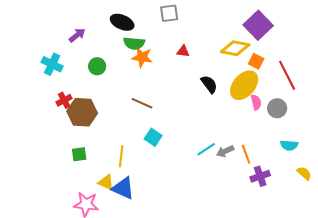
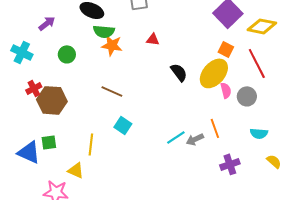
yellow diamond: (235, 48) -> (262, 26), moved
orange line: (246, 154) -> (215, 128), moved
blue triangle: (123, 188) -> (29, 152), moved

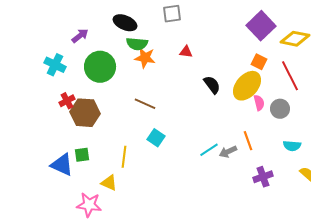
green circle: (67, 54) -> (100, 67), size x1.8

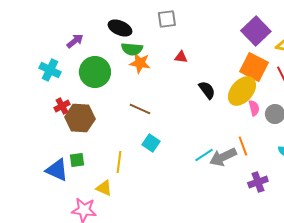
orange square: (259, 62) -> (254, 67), size x1.8
gray arrow: (228, 152) -> (223, 157), size x1.5

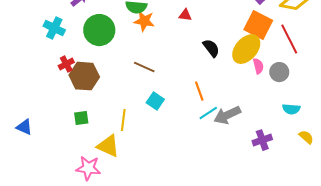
orange line: (243, 146) -> (199, 91), moved
blue triangle: (57, 170) -> (24, 127), moved, size x0.7
yellow triangle: (104, 188) -> (108, 146), size x1.4

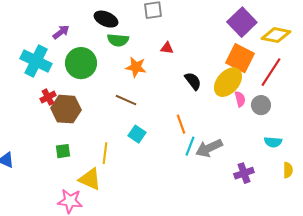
orange star: (144, 21) -> (136, 67), moved
cyan cross: (54, 28) -> (36, 61), size x1.4
red line: (289, 39) -> (271, 72), turned 60
cyan line: (208, 113) -> (190, 146), turned -36
yellow semicircle: (306, 137) -> (288, 170), turned 49

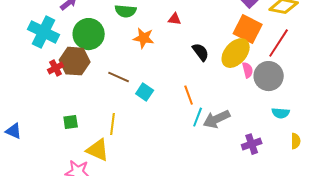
brown line: (126, 100) -> (119, 77), moved
gray circle: (261, 105) -> (269, 76), size x1.5
brown hexagon: (66, 109) -> (75, 61), moved
cyan square: (137, 134) -> (145, 92), moved

